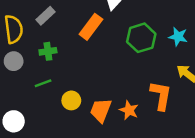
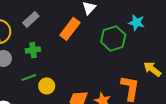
cyan star: (178, 37) -> (136, 23), moved
yellow circle: (71, 100) -> (47, 86), moved

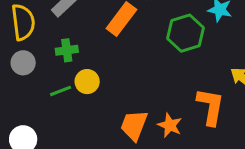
yellow circle: (47, 86) -> (87, 82), moved

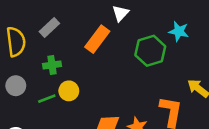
gray circle: (23, 63) -> (16, 86), moved

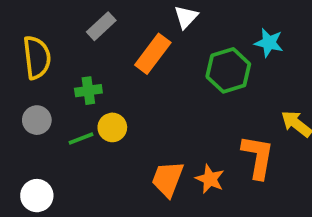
gray rectangle: (49, 27) -> (101, 26), moved

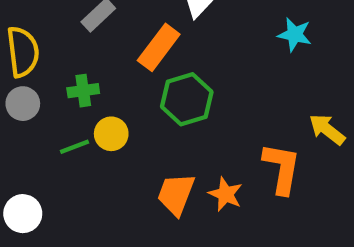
green hexagon: (228, 70) -> (187, 99), moved
gray circle: (37, 120) -> (23, 104), moved

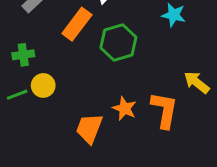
green hexagon: (187, 99) -> (118, 43), moved
orange star: (226, 194) -> (124, 108), moved

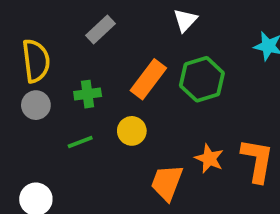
orange rectangle: (77, 24) -> (148, 79), moved
yellow circle: (43, 85) -> (132, 131), moved

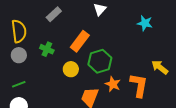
green hexagon: (202, 79) -> (100, 61), moved
green cross: (88, 94) -> (47, 49), turned 32
green line: (80, 142) -> (19, 84), moved

